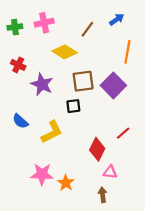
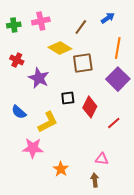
brown square: (83, 81) -> (83, 63), moved
purple square: (113, 85) -> (118, 79), moved
red diamond: (97, 149) -> (90, 107), moved
pink star: (42, 174) -> (33, 148), moved

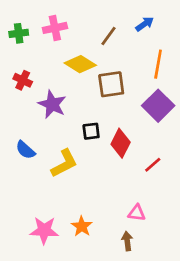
pink star: (33, 148) -> (44, 230), moved

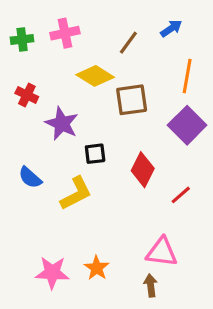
black square: (91, 131) -> (95, 154), moved
pink triangle: (137, 213) -> (162, 252), size x1.5

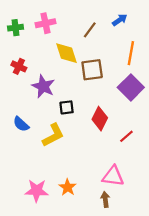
yellow diamond: (95, 76) -> (67, 53), turned 40

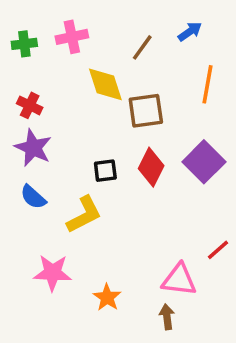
purple star: (43, 86) -> (33, 148), moved
purple square: (131, 87) -> (204, 162), moved
red diamond: (100, 119) -> (151, 167), moved
red line: (126, 136) -> (218, 250), moved
pink star: (37, 191) -> (53, 273), moved

